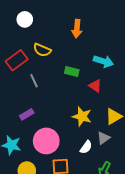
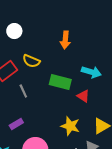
green rectangle: (72, 71) -> (60, 82), size x1.5

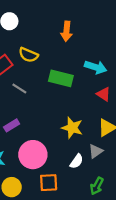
gray line: (23, 91) -> (19, 88), turned -32
red triangle: (83, 96) -> (103, 94), moved

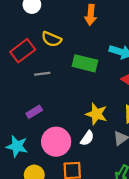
gray line: (19, 88) -> (42, 74), turned -40
white semicircle: (77, 161) -> (87, 138), moved

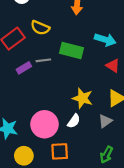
gray line: (42, 74) -> (43, 60), moved
purple rectangle: (34, 112) -> (24, 68), moved

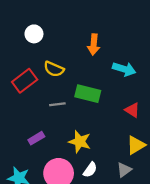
cyan arrow: (105, 40) -> (124, 69), moved
purple rectangle: (24, 68) -> (36, 138), moved
yellow star: (82, 98) -> (80, 142), moved

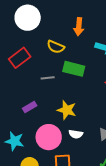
white circle: (34, 34) -> (28, 18), size x1.6
yellow semicircle: (54, 69) -> (56, 47), moved
white semicircle: (90, 170) -> (76, 134), turned 64

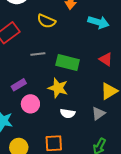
green rectangle: (74, 69) -> (68, 63), moved
pink circle: (49, 137) -> (30, 104), moved, size x0.7

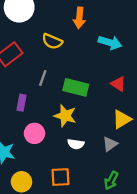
gray line: (38, 54) -> (43, 78), turned -64
purple rectangle: (19, 85) -> (22, 103), moved, turned -48

